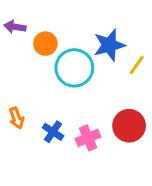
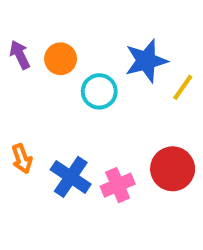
purple arrow: (15, 27) -> (20, 55), moved, turned 55
cyan circle: (74, 68) -> (99, 91), size x0.7
blue cross: (53, 132) -> (71, 177), size x1.4

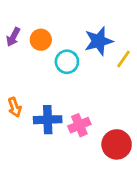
purple arrow: (20, 55) -> (13, 37), turned -126
red circle: (173, 169) -> (117, 144), moved
blue cross: (71, 177) -> (48, 120), turned -36

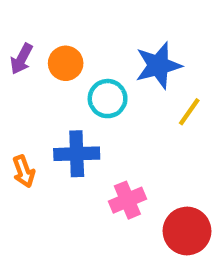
yellow line: (123, 59) -> (189, 112), moved
blue cross: (48, 120) -> (77, 154), moved

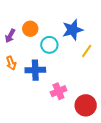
purple arrow: (21, 59) -> (10, 36), moved
orange arrow: (24, 171) -> (11, 63), moved

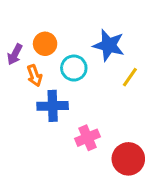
blue star: (73, 30) -> (109, 45), turned 30
orange arrow: (11, 63) -> (34, 76), moved

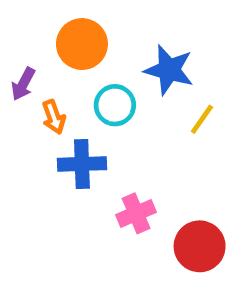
orange circle: (45, 44) -> (82, 44), moved, size x1.4

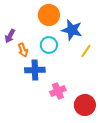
orange circle: (82, 44) -> (49, 15), moved

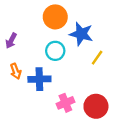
orange arrow: (23, 50) -> (16, 71), moved
red circle: (85, 105) -> (96, 106), moved

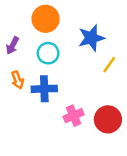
orange circle: (55, 17) -> (46, 19), moved
blue star: (81, 34) -> (91, 38), turned -30
cyan circle: (55, 51) -> (48, 53), moved

